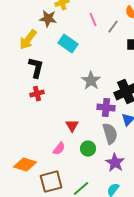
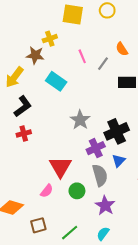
black L-shape: (36, 68) -> (23, 106), turned 40
purple cross: (106, 108) -> (96, 148), turned -30
red triangle: (72, 126) -> (60, 167), size x1.6
brown square: (51, 182) -> (38, 225), size x0.7

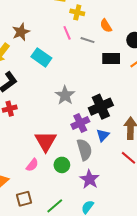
yellow cross: (50, 39) -> (77, 12), moved, turned 32
brown star: (35, 55) -> (21, 32), turned -30
gray line: (103, 64) -> (87, 40), turned 72

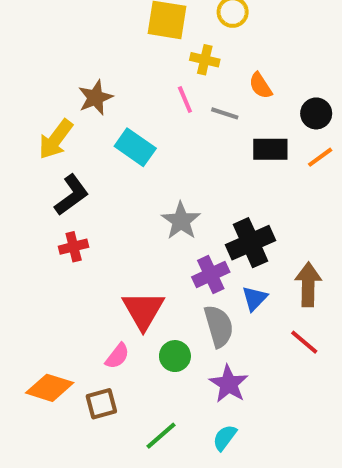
brown square: (24, 199) -> (101, 404), moved

